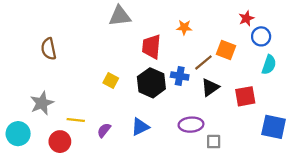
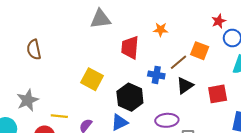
yellow square: (111, 81) -> (92, 79), size x1.5
black hexagon: (151, 83) -> (130, 97), moved

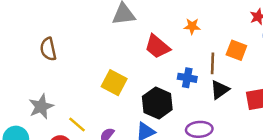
red trapezoid: (130, 47) -> (157, 47), turned -55
brown line: (179, 62) -> (212, 63), turned -48
yellow line: (59, 116) -> (77, 125), turned 35

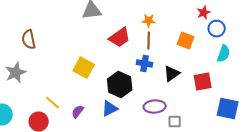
red trapezoid: (157, 47) -> (120, 38), turned -75
brown line: (212, 63) -> (149, 41), moved
gray star: (41, 107) -> (16, 73), moved

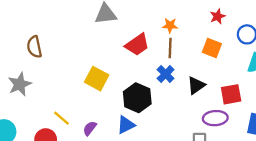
red star: (204, 13) -> (218, 16), moved
blue cross: (145, 64) -> (166, 74), turned 35
purple ellipse: (155, 107) -> (215, 118), moved

